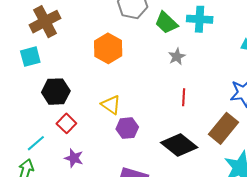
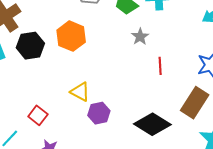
black hexagon: (56, 92) -> (30, 46), moved
red line: (184, 97) -> (160, 66), moved

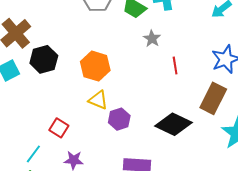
orange hexagon: (71, 36) -> (95, 66), moved

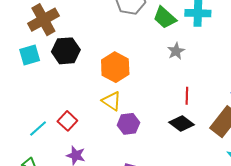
red line: (175, 66) -> (187, 96), moved
black diamond: (174, 124) -> (181, 124), moved, size x0.7
cyan line: (33, 154) -> (38, 129), moved

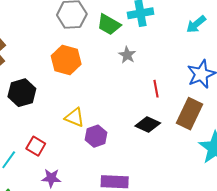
black hexagon: (66, 51) -> (22, 93), moved
orange hexagon: (115, 67) -> (66, 60), moved
red line: (187, 96) -> (156, 89), moved

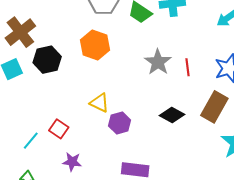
gray star: (127, 55) -> (158, 62), moved, size x1.5
red line: (156, 89) -> (188, 67), moved
black hexagon: (22, 93) -> (47, 60), moved

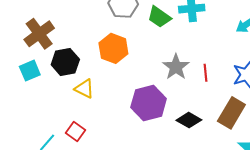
yellow triangle: (100, 103) -> (84, 89), moved
purple hexagon: (120, 123) -> (149, 103), moved, size x1.6

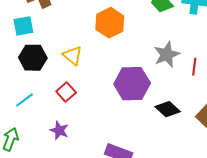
black hexagon: (65, 62) -> (33, 58), moved
red square: (75, 131) -> (66, 92), moved

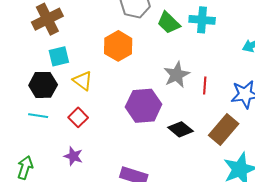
cyan square: (23, 26) -> (59, 56), moved
cyan line: (24, 100) -> (38, 116), moved, turned 48

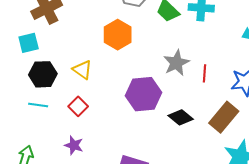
cyan square: (59, 56) -> (29, 43), moved

